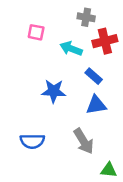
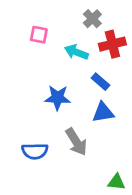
gray cross: (86, 17) -> (92, 19), turned 36
gray arrow: (84, 141) -> (76, 142), moved

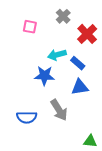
gray cross: (92, 19) -> (63, 16), moved
red cross: (112, 44) -> (87, 34), turned -30
cyan arrow: (76, 52) -> (57, 55), moved, turned -36

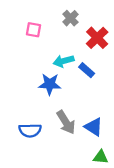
blue triangle: (80, 87) -> (94, 127), moved, turned 42

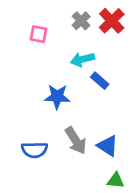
red cross: (97, 38) -> (112, 21), moved
cyan arrow: (64, 61) -> (82, 59), moved

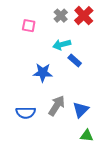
gray arrow: (76, 141) -> (57, 106), turned -115
blue triangle: (108, 146) -> (81, 110), turned 42

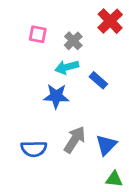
gray cross: (61, 16) -> (73, 41), moved
cyan arrow: (62, 45) -> (67, 67), moved

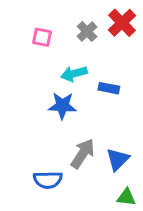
gray cross: (73, 41) -> (87, 31), moved
blue rectangle: (98, 80) -> (109, 88), turned -30
blue semicircle: (34, 149) -> (48, 180), moved

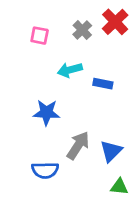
blue star: (62, 106) -> (46, 113), moved

